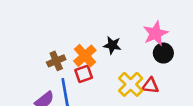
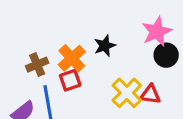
black star: (112, 45) -> (105, 46), turned -30

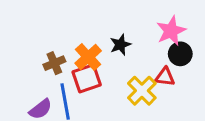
red square: (70, 80) -> (87, 78), size x1.4
red triangle: (150, 94) -> (165, 77), moved

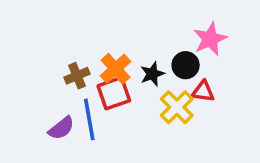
black star: (120, 45) -> (152, 74), moved
black circle: (180, 54) -> (186, 65), moved

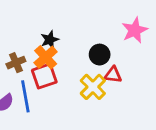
pink star: (210, 39) -> (135, 30), moved
black star: (152, 74) -> (50, 40), moved

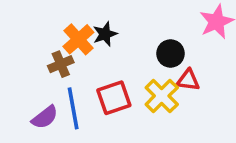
orange cross: (46, 57) -> (78, 39), moved
red square: (44, 76) -> (114, 98), moved

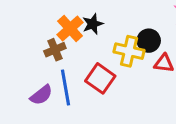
yellow cross: (162, 96) -> (129, 51), moved, turned -32
red square: (114, 98) -> (100, 78), turned -36

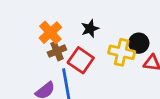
orange cross: (70, 28) -> (50, 33), moved
red square: (100, 78) -> (81, 60), moved

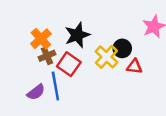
black star: (90, 29) -> (77, 35), size x1.5
yellow cross: (122, 52) -> (106, 57), turned 30

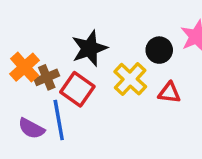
orange cross: (41, 39) -> (25, 67), moved
black circle: (122, 48) -> (159, 50), moved
purple semicircle: (36, 92) -> (31, 128), turned 66

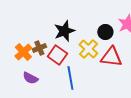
orange cross: (25, 67) -> (23, 52), moved
red triangle: (169, 93) -> (111, 57), size x1.6
blue line: (59, 120) -> (70, 78), moved

